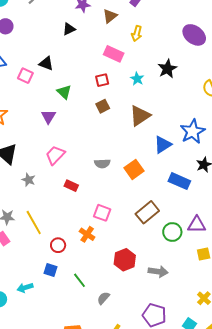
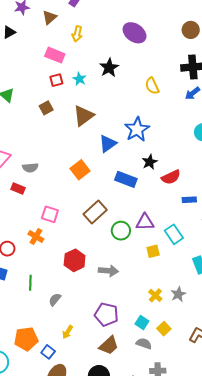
red square: (102, 80) -> (56, 80), moved
gray semicircle: (102, 164) -> (30, 168), moved
green line: (80, 280) -> (30, 283), turned 42

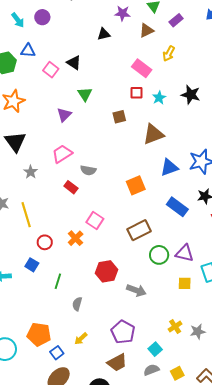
black star: (109, 68) -> (191, 95), turned 30
gray semicircle: (55, 299) -> (77, 304), turned -40
yellow square: (164, 329) -> (177, 373), moved
gray semicircle: (144, 344) -> (151, 370), turned -56

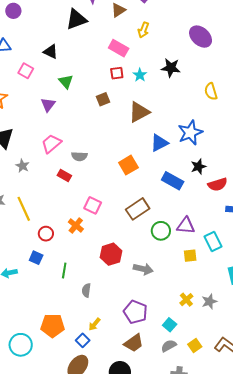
black triangle: (104, 34) -> (76, 19), size x1.6
pink square: (51, 70) -> (26, 71), moved
blue square: (57, 353) -> (83, 340), moved

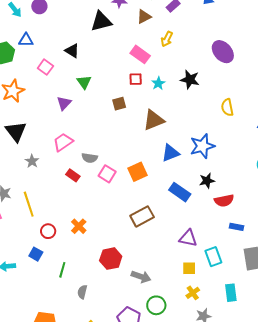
pink square: (93, 205) -> (107, 174), moved
green circle: (161, 231) -> (156, 305), moved
yellow cross: (186, 300) -> (193, 293), moved

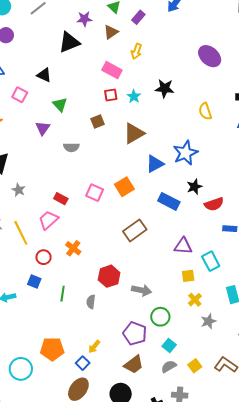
purple ellipse: (223, 52) -> (210, 56), moved
pink trapezoid: (63, 142) -> (48, 220), moved
gray semicircle: (90, 158) -> (71, 147), moved
gray semicircle: (82, 292) -> (91, 302), moved

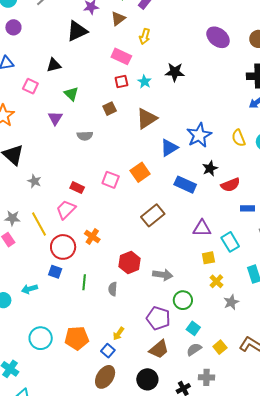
black triangle: (44, 75) -> (54, 65), turned -35
yellow semicircle: (205, 111) -> (239, 138), moved
red circle: (44, 257) -> (63, 247), size x1.6
cyan circle: (21, 369) -> (41, 338), moved

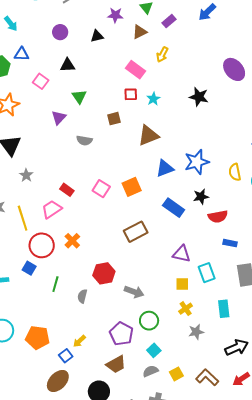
purple circle: (13, 27) -> (60, 32), moved
black triangle: (77, 31) -> (97, 36), size x0.6
black star: (175, 72) -> (199, 97), moved

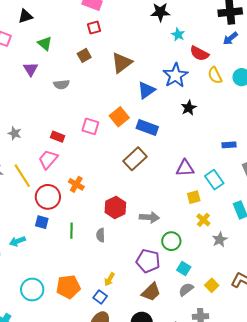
cyan star: (153, 99) -> (178, 35), moved
blue rectangle: (174, 208) -> (147, 128), moved
red semicircle: (218, 217) -> (199, 53), moved, turned 54

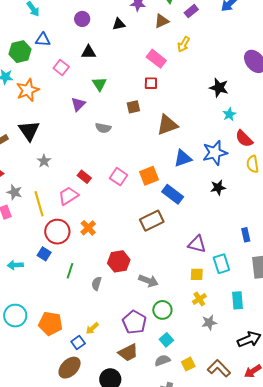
blue rectangle: (229, 145) -> (246, 235), turned 64

